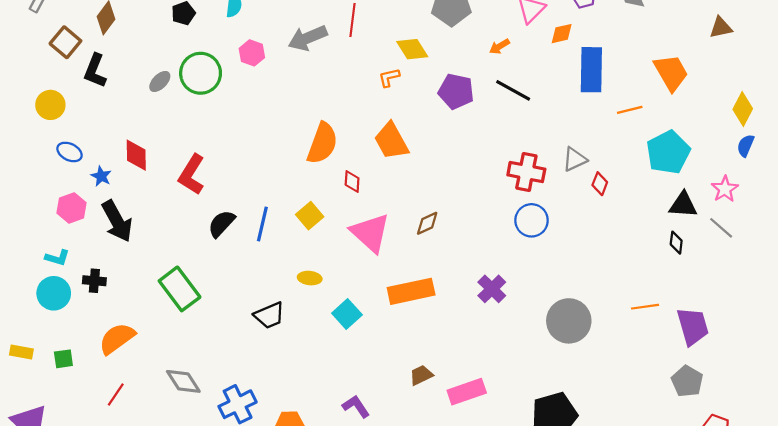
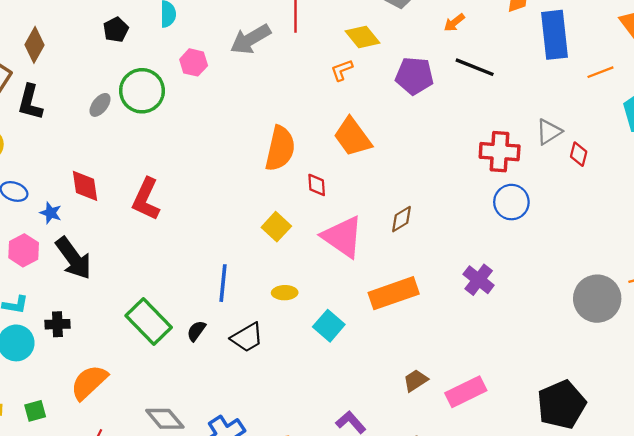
black semicircle: (221, 224) -> (196, 331), moved, size x0.7
blue line: (262, 224) -> (223, 283), moved
gray circle: (569, 321) -> (597, 299), moved

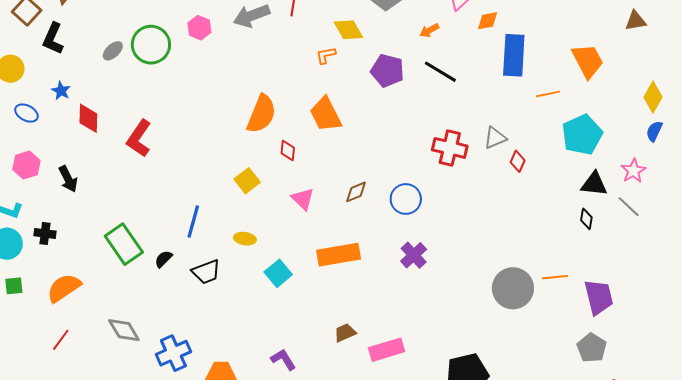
blue circle: (511, 202) -> (406, 199), moved
blue star: (51, 213) -> (61, 91), moved
pink triangle: (343, 237) -> (303, 199), size x0.6
black arrow: (73, 258) -> (68, 179), size x0.7
green square: (35, 411) -> (14, 286), moved

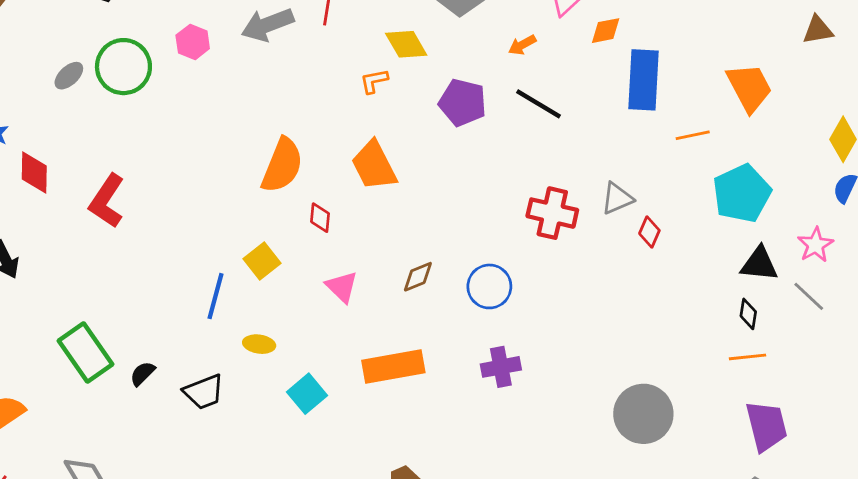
blue line: (193, 222) -> (215, 296), moved
purple cross: (414, 255) -> (501, 367), turned 32
orange line: (555, 277) -> (748, 357), moved

